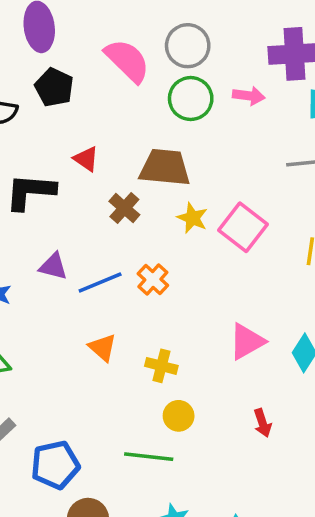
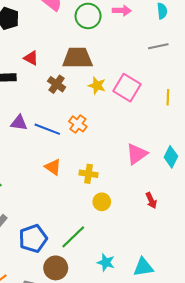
blue line: (100, 282) -> (47, 129), turned 50
green line: (149, 457) -> (73, 237), moved, turned -44

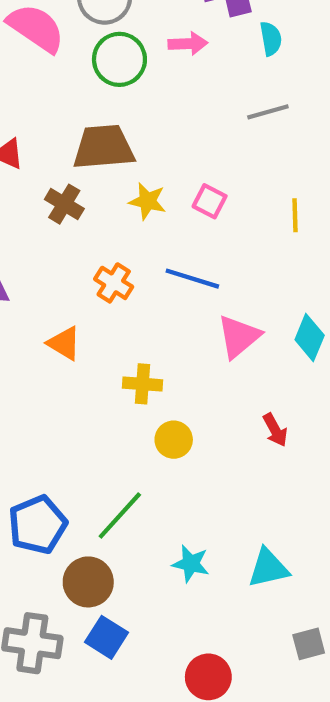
pink square: (127, 88) -> (210, 201), size x0.6
blue line: (47, 129) -> (192, 279), moved
orange triangle: (53, 167) -> (64, 343), moved

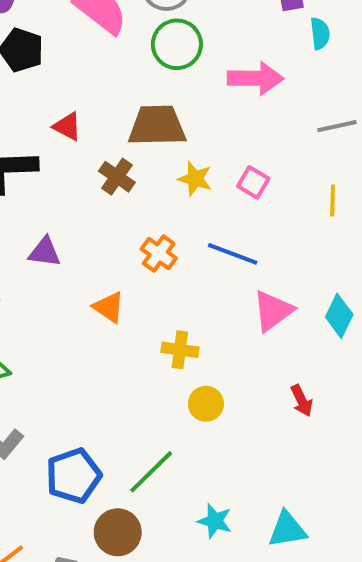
pink arrow: (188, 44) -> (255, 78), moved, size x1.5
gray line: (268, 112) -> (337, 126), moved

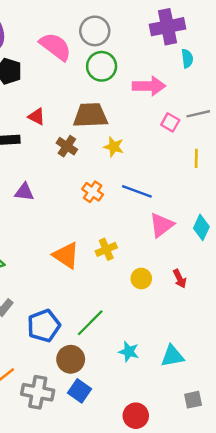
pink square: (253, 182) -> (170, 122), moved
orange triangle: (109, 307) -> (66, 255), moved, size x1.4
yellow cross: (180, 350) -> (106, 249), turned -30
yellow circle: (206, 404) -> (141, 279), moved

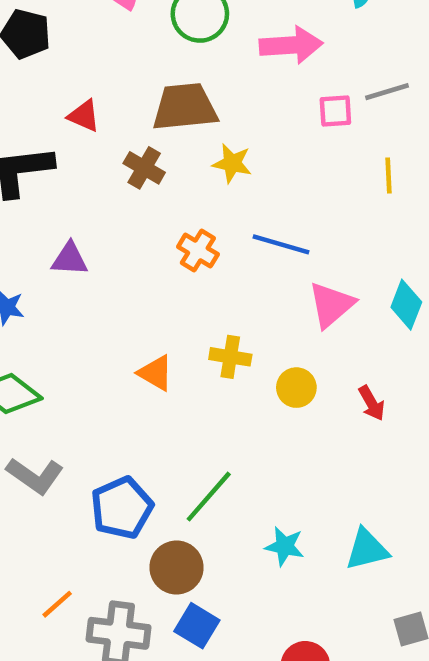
pink square: (170, 122) -> (335, 111), turned -30
yellow cross: (106, 249) -> (230, 357), turned 36
orange triangle: (66, 255) -> (155, 373), size x0.7
yellow circle: (141, 279) -> (296, 388), moved

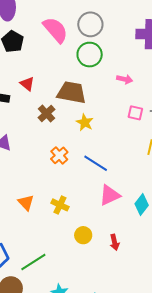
pink arrow: (291, 45) -> (125, 79), size x0.6
yellow circle: (296, 388) -> (83, 235), moved

